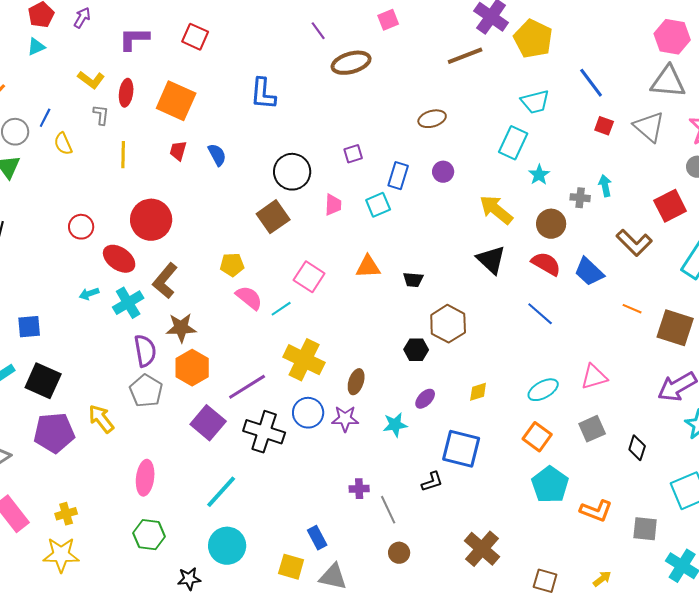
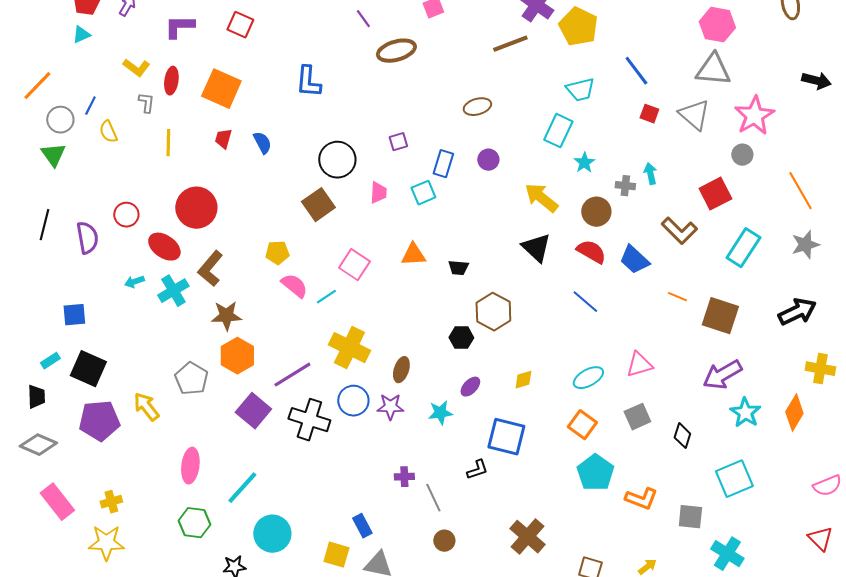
purple semicircle: (145, 351) -> (87, 238), moved
cyan line: (221, 492) -> (242, 488), moved

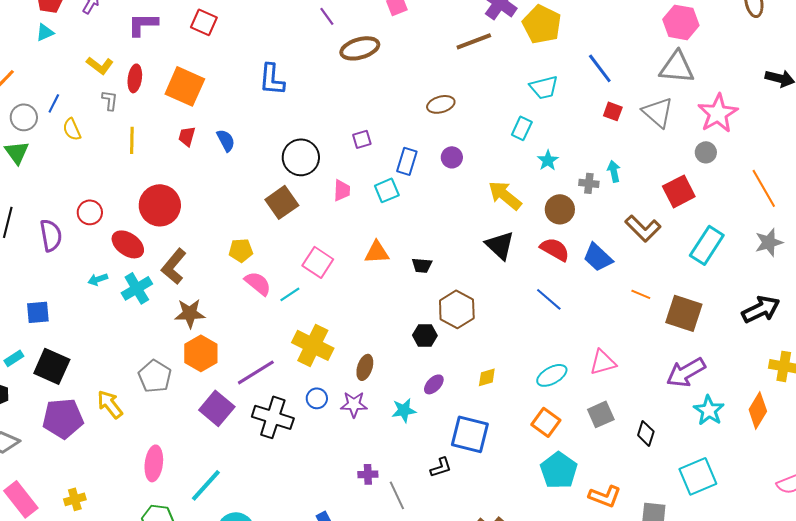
cyan rectangle: (558, 131) -> (522, 128), size x0.7
blue circle: (353, 401) -> (317, 398), size x0.7

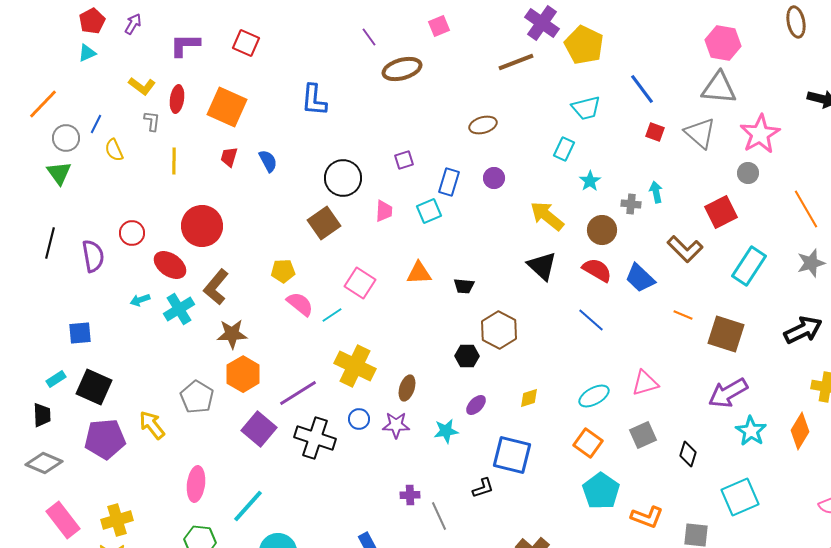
yellow cross: (75, 499) -> (117, 520), size x1.4

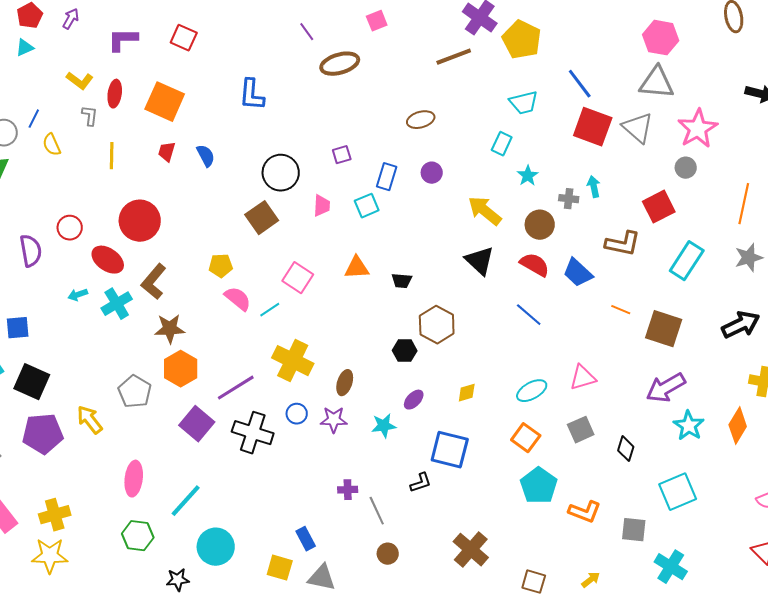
red square: (655, 132) -> (593, 127), size x2.0
orange line: (806, 209) -> (744, 204), turned 42
brown L-shape: (685, 249) -> (623, 244), turned -33

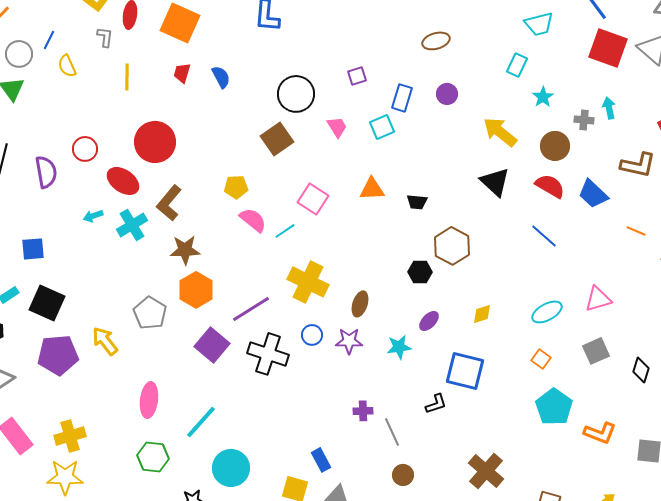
pink trapezoid: (322, 206) -> (337, 127), turned -35
orange square: (526, 438) -> (541, 359), size x0.7

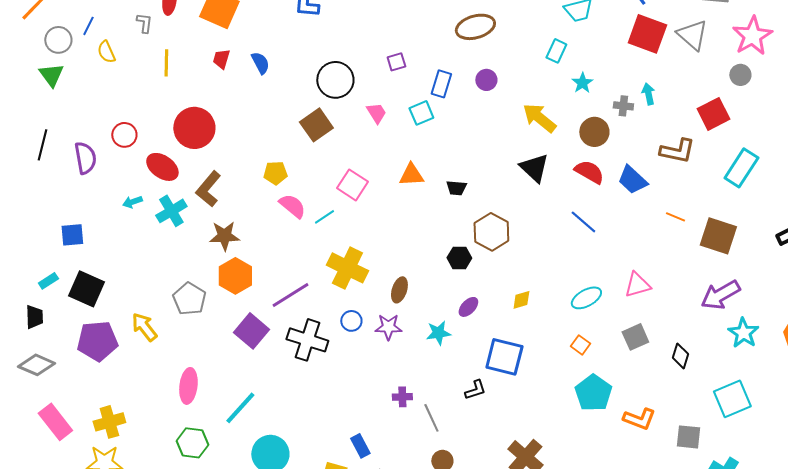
brown ellipse: (436, 41) -> (475, 27), size x1.4

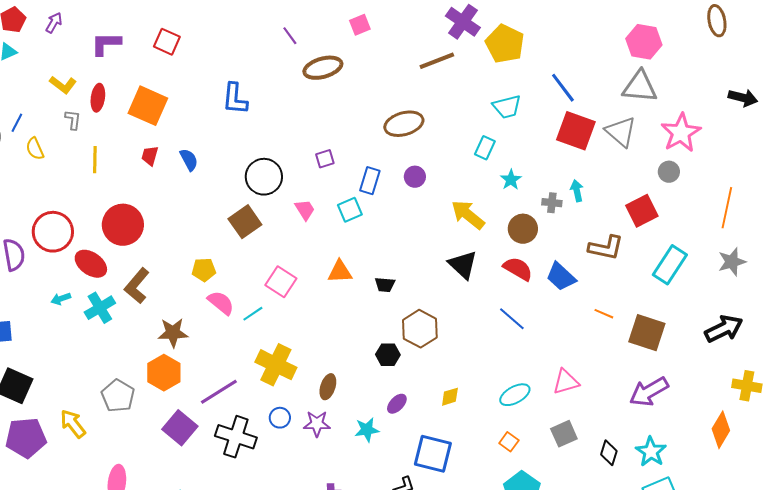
red circle: (124, 135) -> (53, 232), size x1.6
brown star: (224, 236) -> (173, 333), moved
cyan star: (743, 333) -> (651, 452), moved

